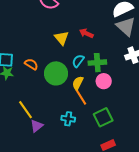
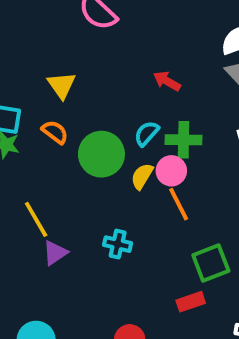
yellow triangle: (62, 38) -> (62, 85), moved
pink circle: (104, 81) -> (171, 171), moved
orange line: (81, 97) -> (179, 204), moved
green square: (103, 117) -> (211, 263), moved

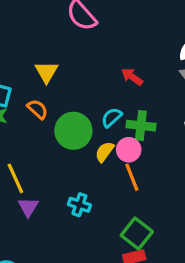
purple triangle: (55, 253) -> (28, 207), turned -30
green square: (211, 263) -> (137, 233), moved, turned -36

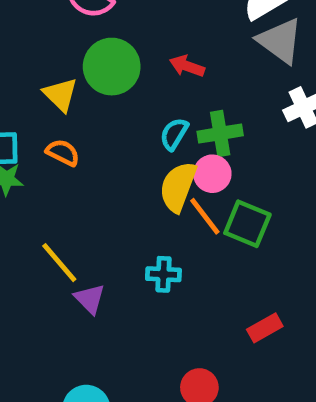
green circle: (73, 131) -> (112, 67), moved
yellow semicircle: (105, 152) -> (178, 187), size x1.5
orange line: (132, 177) -> (205, 216), moved
green square: (137, 233) -> (247, 224), moved

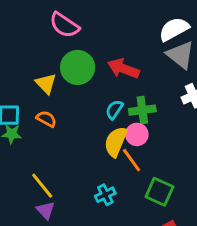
red arrow: (187, 66) -> (123, 69), size x1.5
green square: (247, 224) -> (159, 192), moved
cyan cross: (163, 274) -> (105, 195), turned -30
purple triangle: (90, 299) -> (46, 210), moved

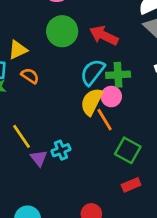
yellow triangle: (46, 84) -> (18, 50), moved, turned 45
cyan semicircle: (114, 110) -> (93, 72), size x1.5
cyan cross: (105, 195) -> (61, 150), moved
purple triangle: (46, 210) -> (39, 158), moved

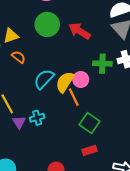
cyan semicircle: (93, 72) -> (44, 79), moved
green cross: (118, 75) -> (102, 64), moved

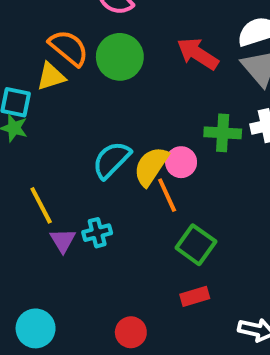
red arrow: (80, 31) -> (198, 54), moved
orange semicircle: (19, 57) -> (69, 48), moved, size x1.5

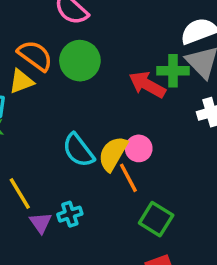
red arrow: (198, 54) -> (147, 85), moved
green cross: (223, 133) -> (173, 71), moved
cyan semicircle: (112, 160) -> (78, 150), turned -78

